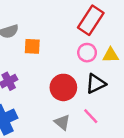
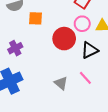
red circle: (63, 87) -> (64, 39), moved

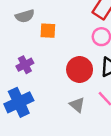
red circle: (64, 39) -> (80, 70), moved

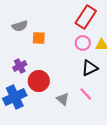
red circle: (80, 70) -> (39, 81), moved

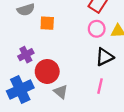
pink line: (86, 94) -> (100, 86), turned 56
gray triangle: (63, 99) -> (61, 92), moved

